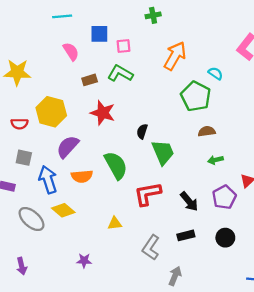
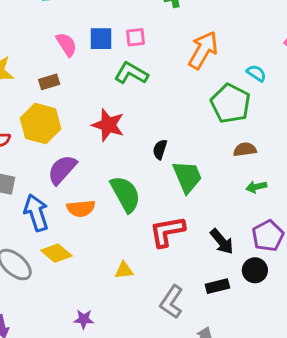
blue square: (99, 34) -> (101, 39), moved
brown rectangle: (90, 80) -> (49, 82), moved
black circle: (225, 238) -> (255, 270), moved

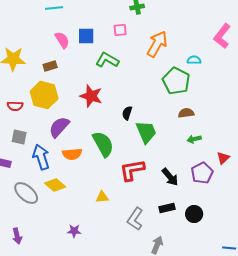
pink square: (135, 37) -> (120, 30), moved
cyan semicircle: (256, 73) -> (194, 60), turned -32
black circle: (255, 270) -> (194, 214), moved

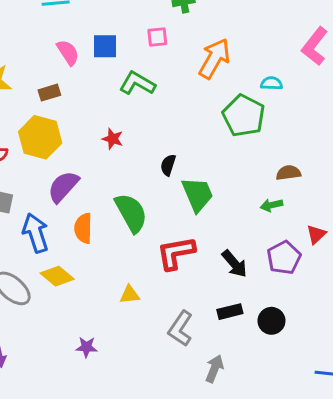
red star: (91, 96) -> (113, 139), size x0.6
brown semicircle: (186, 113) -> (288, 173), moved
orange semicircle: (72, 154) -> (83, 228), turned 96

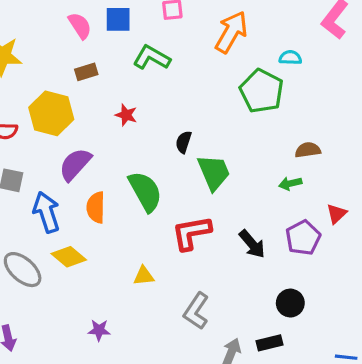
brown rectangle: (49, 93) -> (86, 72), moved
black rectangle: (230, 312) -> (270, 343), moved

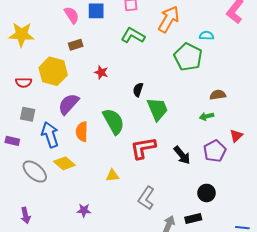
green L-shape: (152, 58) -> (133, 36), moved

